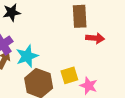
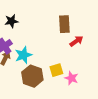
red arrow: (95, 38) -> (76, 41), turned -40

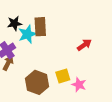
brown rectangle: (64, 24) -> (40, 27), moved
cyan star: (23, 55) -> (27, 34), moved

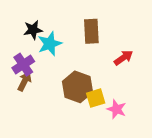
brown rectangle: (40, 27) -> (91, 31), moved
brown hexagon: (37, 82) -> (78, 87), moved

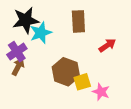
black star: (33, 30) -> (26, 20), size x1.5

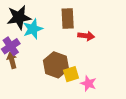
red arrow: (107, 45) -> (86, 36), moved, turned 42
brown arrow: (18, 67) -> (12, 60), turned -42

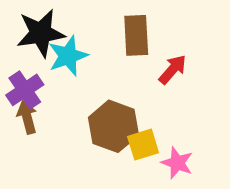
red arrow: (86, 36) -> (173, 69), turned -56

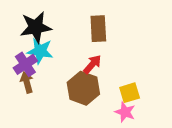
cyan star: (68, 56) -> (40, 51), moved, turned 30
red arrow: (173, 69) -> (92, 64), moved
yellow square: (143, 145) -> (130, 93), moved

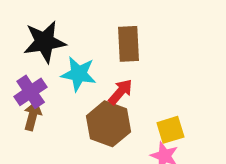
cyan star: (40, 51) -> (79, 74), moved
brown arrow: (27, 82) -> (33, 116), turned 30

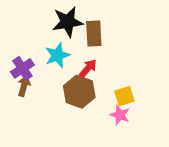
black star: (45, 42) -> (68, 22), moved
cyan star: (79, 74) -> (57, 55), turned -30

